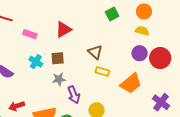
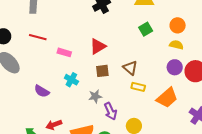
brown square: (58, 58) -> (102, 71), moved

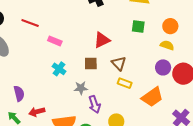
green square: (146, 29) -> (138, 26), turned 32
red triangle: (98, 46) -> (102, 40), moved
purple semicircle: (42, 91) -> (19, 94), moved, turned -140

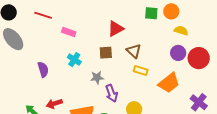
orange circle: (170, 26) -> (171, 11), moved
purple semicircle: (19, 94) -> (43, 69), moved

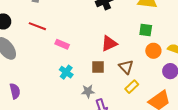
orange circle: (171, 11) -> (153, 51), moved
purple semicircle: (43, 69) -> (15, 91), moved
yellow rectangle: (141, 70) -> (132, 87), turned -64

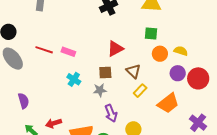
red line: (37, 26) -> (44, 50), moved
gray star: (88, 91) -> (100, 90), moved

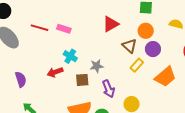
orange circle: (160, 54) -> (146, 31), moved
brown square: (105, 73) -> (82, 80), moved
purple circle: (178, 73) -> (153, 49), moved
red arrow: (54, 123) -> (55, 72), moved

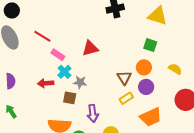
red triangle: (111, 24) -> (90, 48), moved
pink rectangle: (64, 29) -> (58, 55), moved
gray star: (97, 66) -> (80, 82), moved

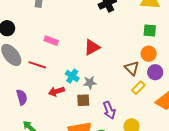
red line: (42, 36) -> (37, 65), moved
pink rectangle: (58, 55) -> (51, 41), moved

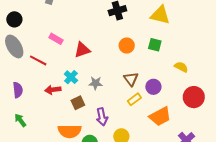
red triangle: (92, 47) -> (82, 50), moved
orange circle: (149, 54) -> (127, 46), moved
gray star: (90, 83) -> (96, 83), moved
brown square: (83, 100) -> (78, 103), turned -32

